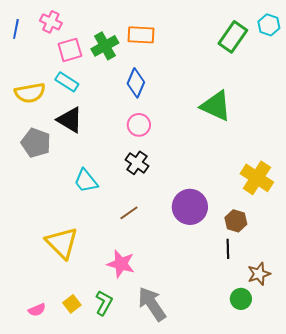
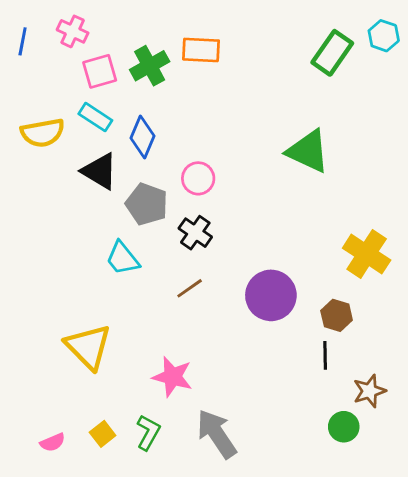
blue diamond: (136, 83) -> (142, 137), moved
gray pentagon: (36, 143) -> (147, 204), moved
brown line: (129, 213) -> (190, 288), moved

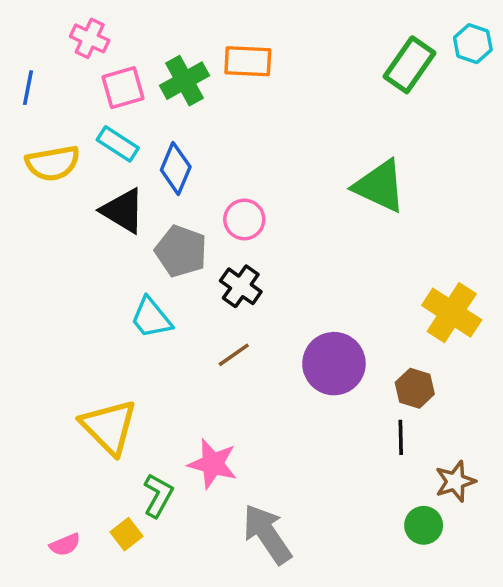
blue line: (23, 41) -> (28, 88), moved
green L-shape: (148, 432) -> (158, 495), moved

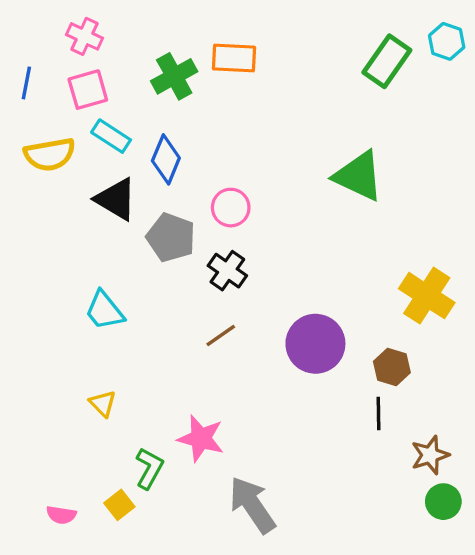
pink square: (123, 88) -> (88, 90), moved
cyan trapezoid: (151, 318) -> (104, 311), moved
yellow triangle: (109, 427) -> (103, 404), size x0.5
green circle: (424, 525) -> (443, 502), moved
pink semicircle: (65, 545) -> (61, 515), turned 32

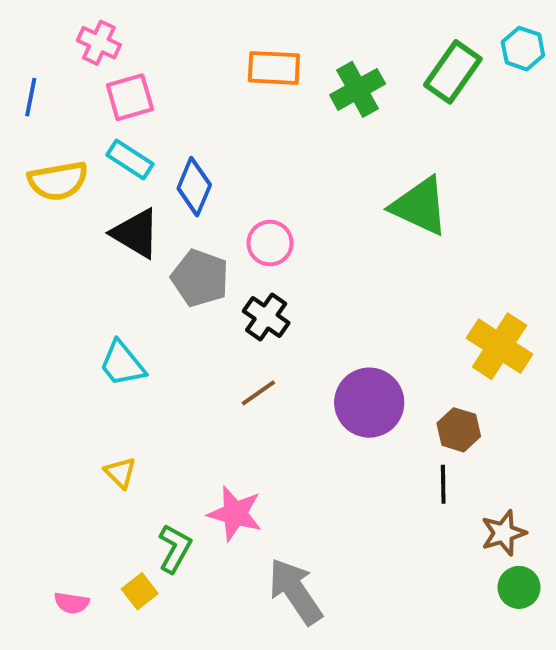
green cross: (174, 76) -> (358, 89), moved
pink square: (88, 90) -> (130, 97), moved

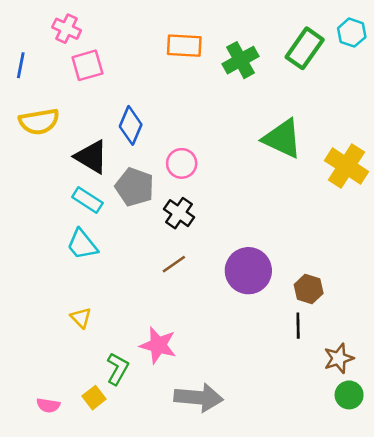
cyan rectangle: (130, 159) -> (87, 200), moved
yellow cross: (500, 346) -> (346, 166), moved
gray arrow: (295, 591) -> (199, 398), turned 129

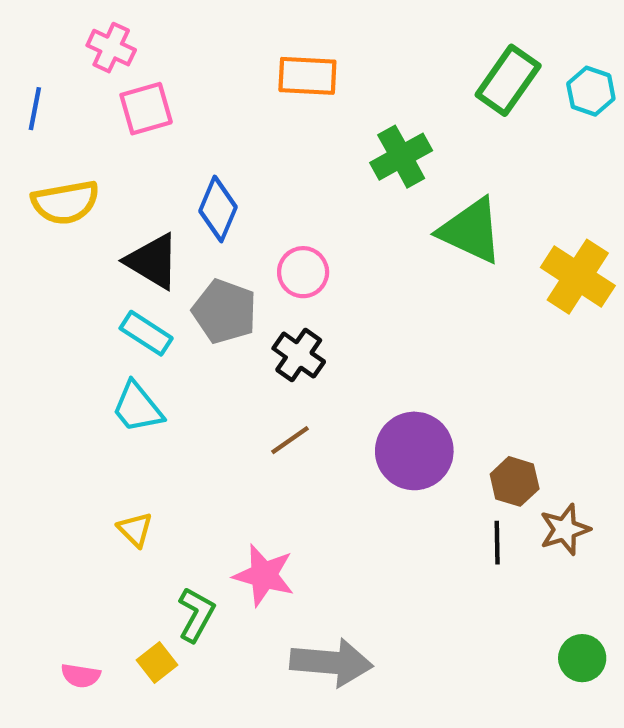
cyan hexagon: (352, 33) -> (591, 91), moved
green cross: (241, 60) -> (401, 157), moved
brown star: (339, 358) -> (565, 529), moved

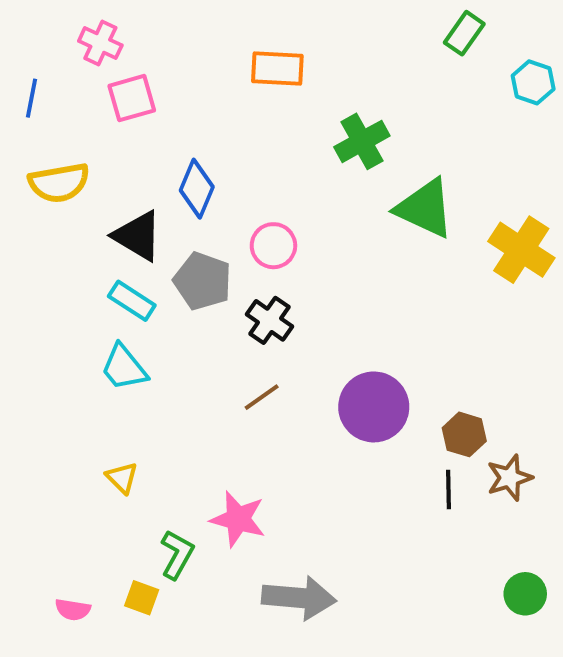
green rectangle: (508, 80) -> (464, 33), moved, size x0.7
yellow square: (157, 662) -> (142, 598), turned -32

